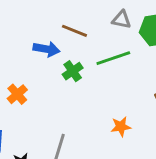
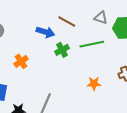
orange star: (121, 127) -> (94, 84), moved

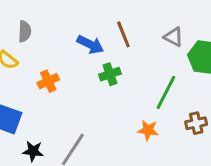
brown line: (67, 22) -> (123, 34), turned 30
green line: (92, 44) -> (166, 92), moved, turned -60

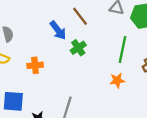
blue arrow: (90, 45) -> (58, 30), turned 42
orange cross: (48, 81) -> (35, 65), turned 35

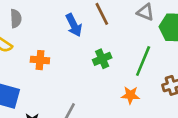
green cross: (78, 48) -> (102, 59), moved

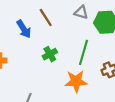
orange star: (130, 95) -> (76, 81), size x1.5

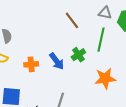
blue arrow: (24, 29) -> (57, 61), moved
green line: (83, 52) -> (101, 40), moved

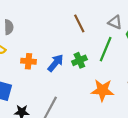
blue arrow: (57, 61) -> (55, 63), turned -114

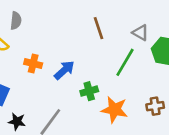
green cross: (79, 60) -> (89, 91), moved

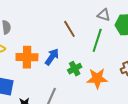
brown line: (99, 28) -> (69, 29), moved
orange cross: (33, 64) -> (27, 57), size x1.5

